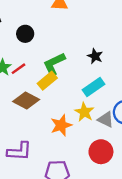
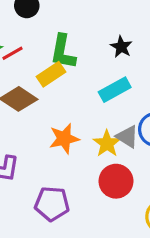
green L-shape: (54, 64) -> (63, 52), turned -60
yellow star: (84, 112) -> (107, 144), moved

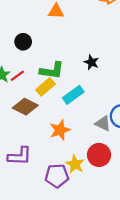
green L-shape: (63, 52) -> (52, 71), turned -85
cyan rectangle: (115, 90) -> (73, 95), moved
yellow star: (107, 144) -> (75, 164), moved

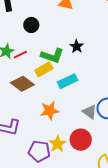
black star: (91, 62) -> (77, 46), moved

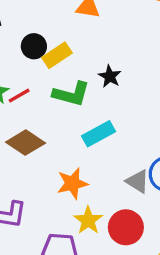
yellow rectangle: (44, 69) -> (57, 55), moved
yellow star: (58, 144) -> (88, 220), moved

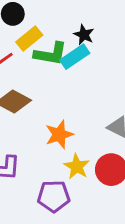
yellow rectangle: (57, 55) -> (29, 39), moved
cyan rectangle: (99, 134) -> (75, 57), moved

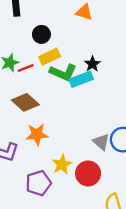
orange star: (59, 134) -> (37, 134), moved
purple pentagon: (54, 196) -> (38, 183), turned -30

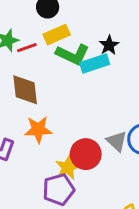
brown diamond: (25, 102) -> (25, 90), turned 40
red circle: (88, 173) -> (86, 154), moved
purple pentagon: (38, 183) -> (59, 189), moved

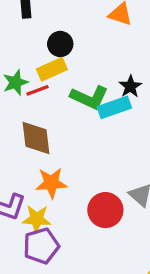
yellow rectangle: (57, 35) -> (52, 69), moved
yellow star: (68, 167) -> (37, 219), moved, turned 30
purple pentagon: (59, 189) -> (41, 246), moved

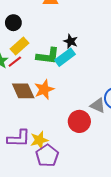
black circle: (60, 44) -> (13, 23), moved
orange star: (51, 183) -> (44, 89), moved

